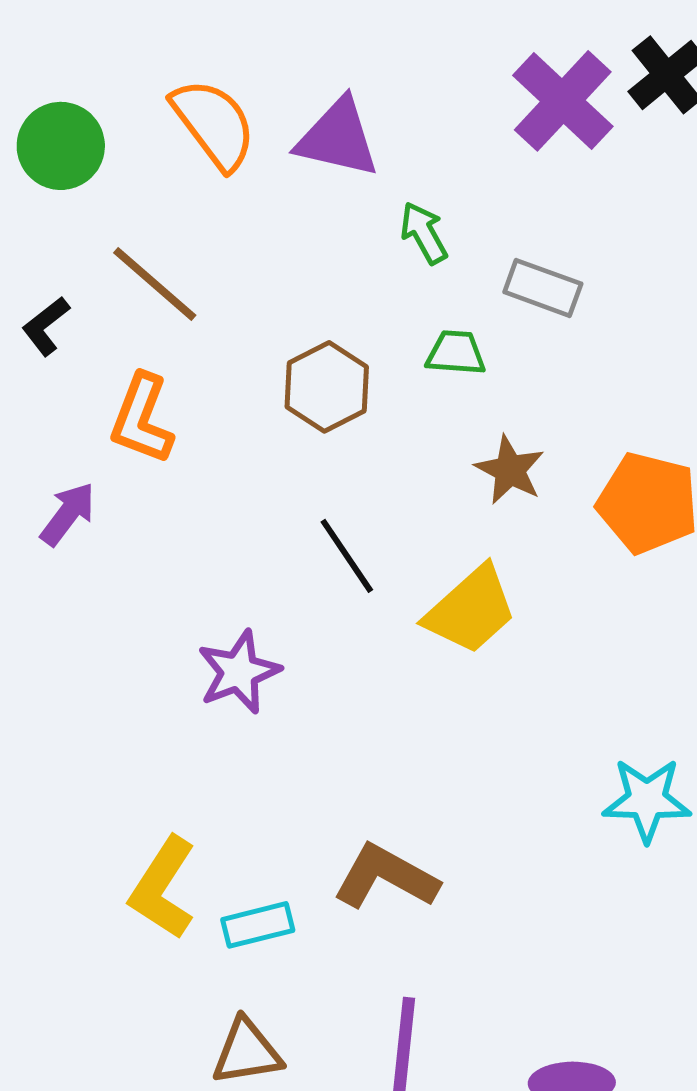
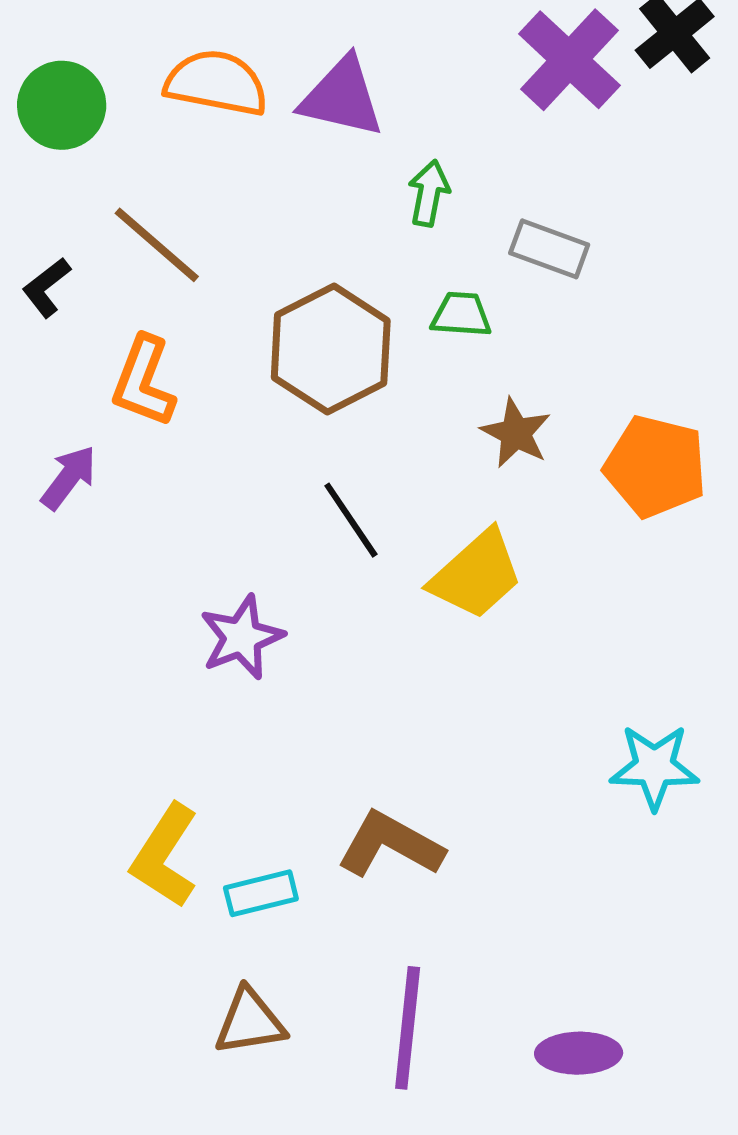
orange semicircle: (214, 124) -> (216, 83), turned -42
green arrow: (424, 233) -> (429, 193), turned 40
brown hexagon: (327, 387) -> (331, 349), size x1.4

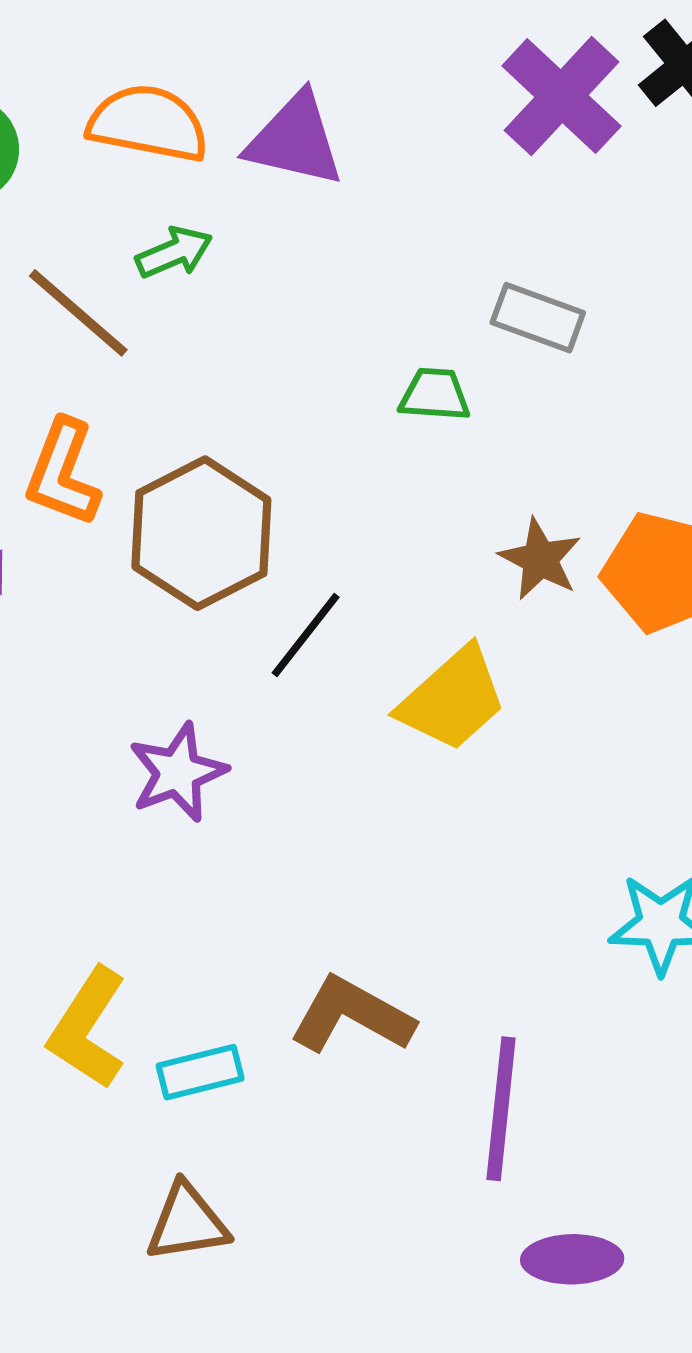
green arrow: (429, 193) -> (174, 252), moved, turned 56
brown hexagon: (331, 349) -> (201, 533), moved
brown star: (516, 433) -> (540, 559), moved
black line: (351, 520) -> (306, 635), turned 72
purple line: (408, 1028) -> (501, 1109), moved

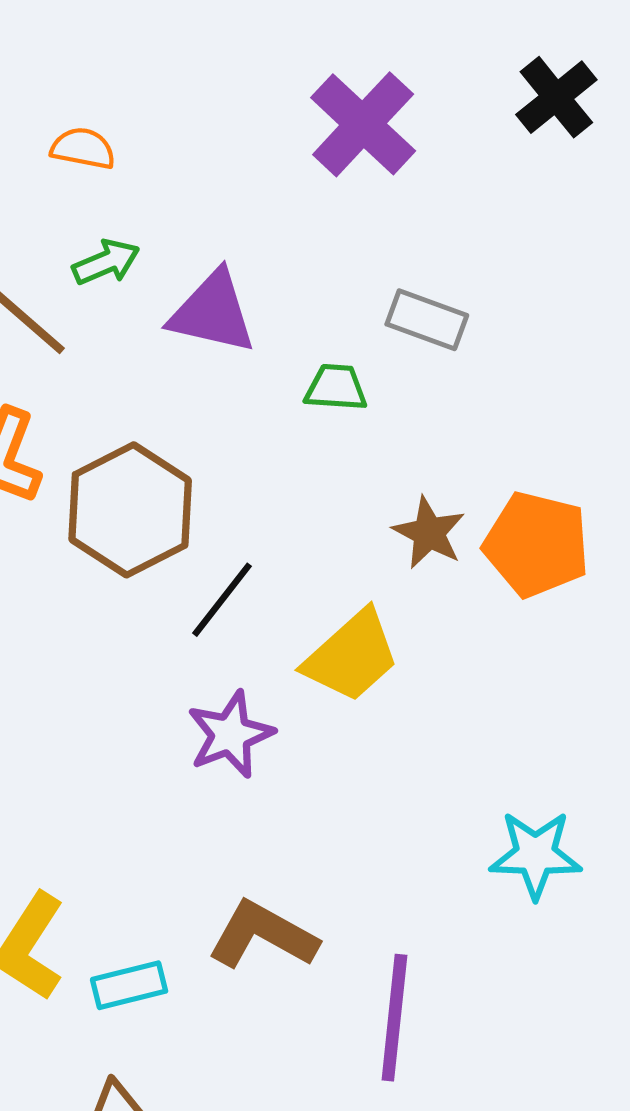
purple cross: (561, 96) -> (363, 124), moved
orange semicircle: (148, 123) -> (83, 148), size x0.6
purple triangle: (295, 140) -> (213, 312), moved
purple star: (178, 772) -> (230, 734), moved

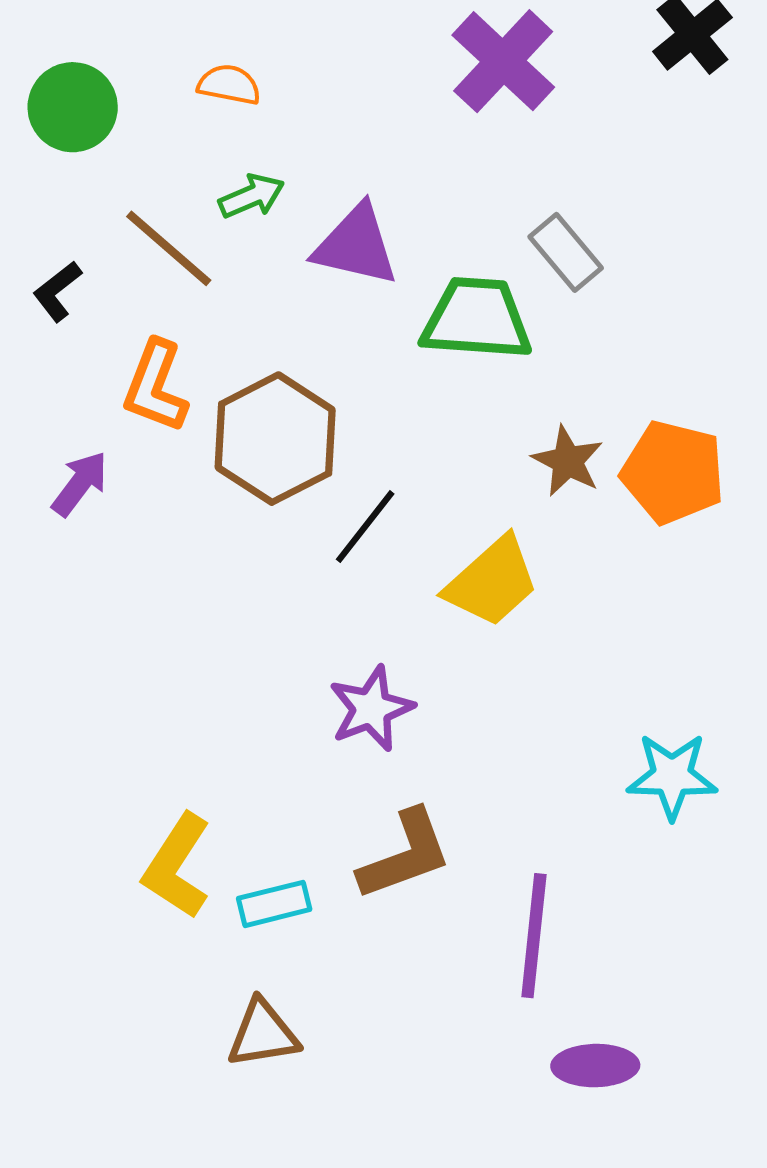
gray rectangle: (427, 320) -> (566, 252), turned 30
green trapezoid: (336, 388) -> (477, 319), size x1.8
purple star: (230, 734) -> (371, 709), moved
brown L-shape: (263, 935) -> (405, 855), turned 131

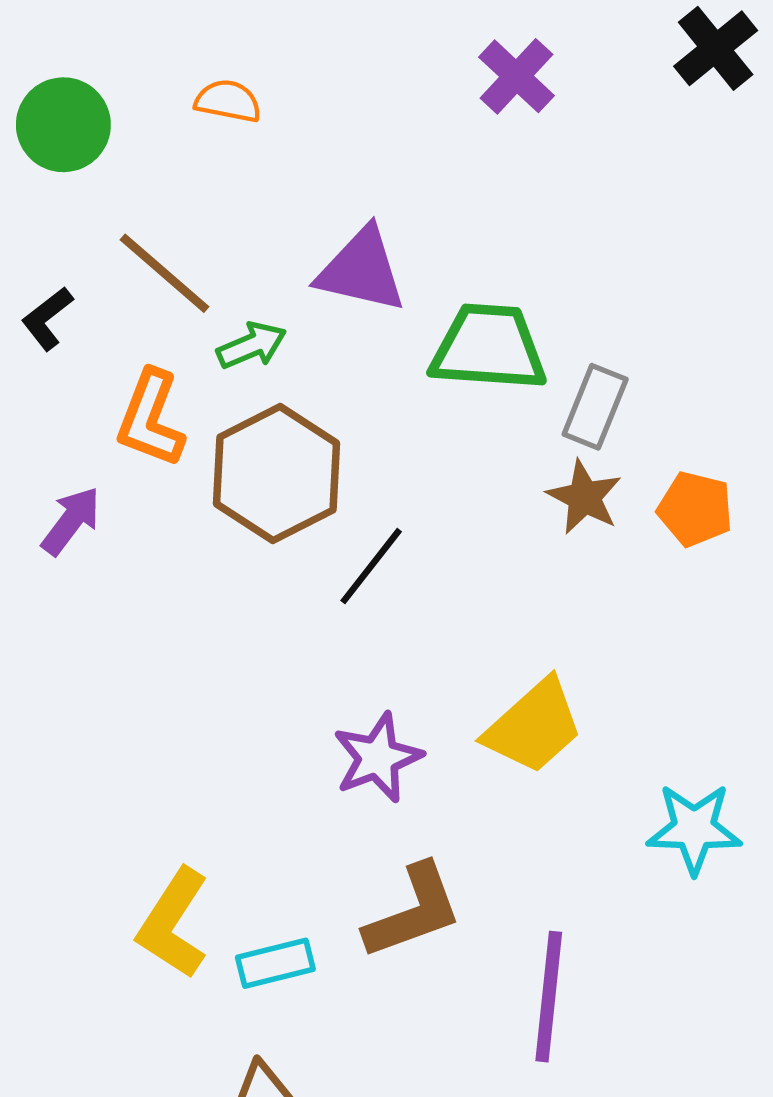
purple cross: (503, 61) -> (516, 76), size x0.7
green arrow: (252, 196) -> (252, 345), moved
gray rectangle: (566, 252) -> (595, 407), moved, turned 62
orange pentagon: (673, 472) -> (695, 509), size x0.7
yellow trapezoid: (492, 582) -> (534, 726), moved

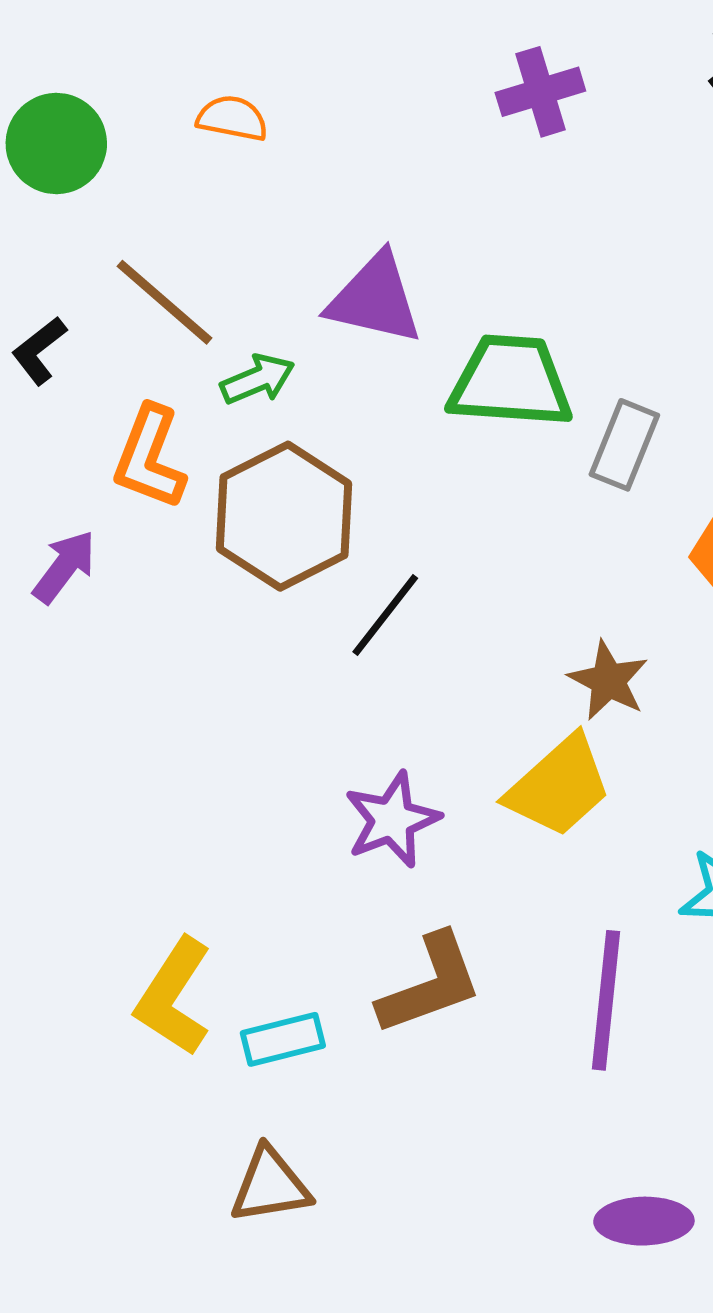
purple cross: (516, 76) -> (540, 92), turned 30
brown star: (584, 497) -> (608, 681), moved
purple line: (549, 997) -> (606, 1000), moved

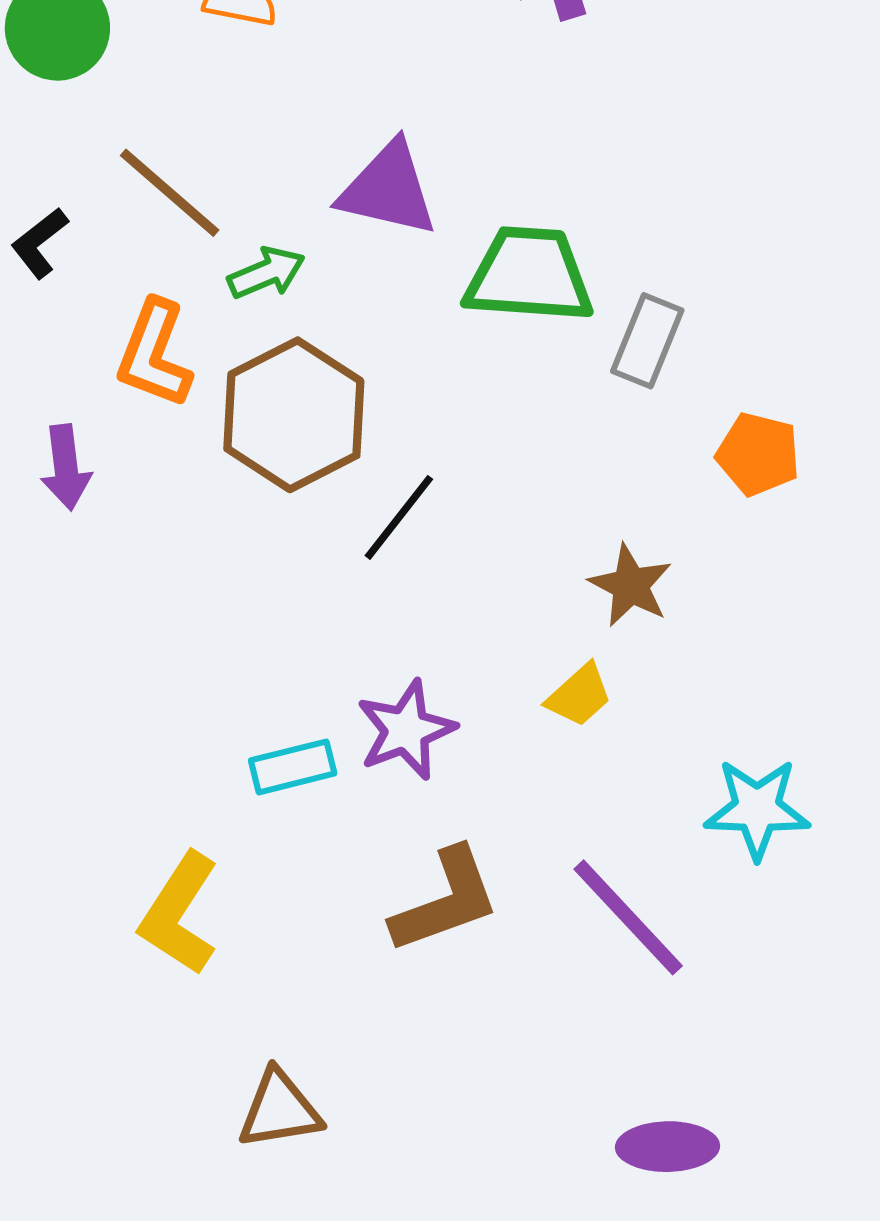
purple arrow: (64, 567) -> (66, 467), turned 136
yellow trapezoid: (559, 786) -> (579, 695), size x0.6
purple line: (606, 1000) -> (628, 917), turned -49
cyan rectangle: (283, 1039) -> (293, 767), moved

